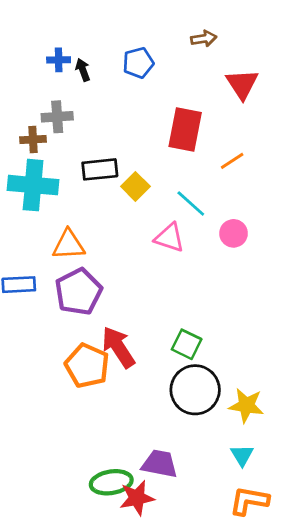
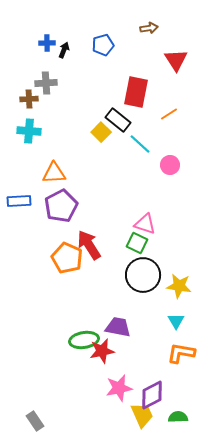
black arrow: (83, 70) -> (64, 50), turned 42
black rectangle: (100, 169) -> (118, 120), moved, turned 45
cyan cross: (33, 185) -> (29, 131), size x0.7
pink triangle: (170, 238) -> (145, 224), moved

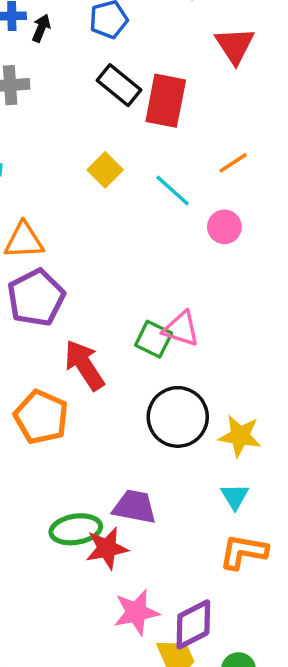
orange line: (169, 114) -> (233, 163), moved
black rectangle: (118, 120) -> (119, 85), moved
green square: (137, 243) -> (154, 339), moved
orange pentagon: (67, 258) -> (41, 417), moved

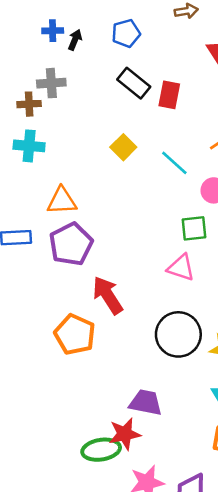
red rectangle: (166, 101) -> (169, 95), size x0.7
green square: (154, 339) -> (194, 228), moved, turned -32
green ellipse: (76, 529) -> (101, 450), moved

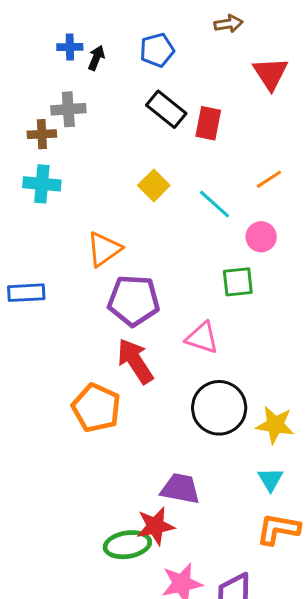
orange triangle: (62, 201) -> (104, 249), moved, turned -32
purple pentagon: (71, 244) -> (134, 301), moved, turned 30
pink triangle: (181, 268) -> (202, 338), moved

